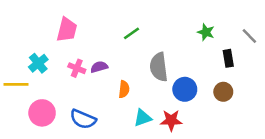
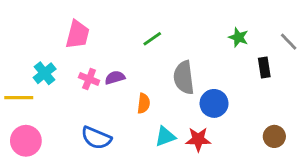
brown circle: (223, 92) -> (274, 136), moved
pink circle: (42, 113) -> (26, 141), moved

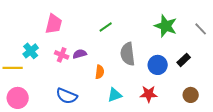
green star: (238, 37) -> (166, 26), size x1.6
black rectangle: (264, 68) -> (184, 60), moved, turned 56
blue circle: (214, 103) -> (158, 65), moved
red star: (198, 139) -> (149, 94), moved

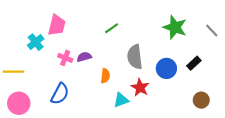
cyan cross: (31, 51) -> (36, 42), moved
red star: (149, 94) -> (140, 87), moved, turned 30
blue semicircle: (67, 96) -> (60, 94), moved, turned -85

